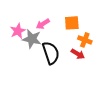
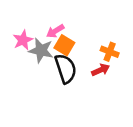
orange square: (72, 23) -> (64, 45), moved, turned 35
red arrow: (78, 54) -> (101, 70), turned -56

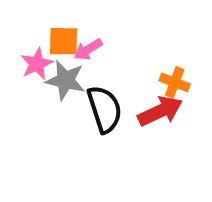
orange square: (64, 45) -> (63, 41), moved, turned -30
red arrow: (101, 70) -> (160, 111), size x1.5

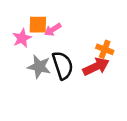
gray star: (65, 80) -> (39, 67), moved

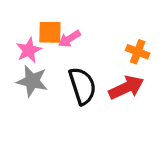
orange cross: (105, 49) -> (138, 52), moved
gray star: (39, 67) -> (32, 81), moved

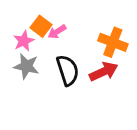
orange square: (50, 32) -> (41, 26), turned 36
orange cross: (138, 52) -> (113, 42), size x1.5

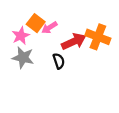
black semicircle: (68, 70) -> (59, 61), size x0.6
red arrow: (104, 72) -> (74, 41), moved

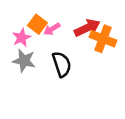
red arrow: (74, 41) -> (87, 28), moved
black semicircle: (59, 61) -> (62, 64), size x1.5

